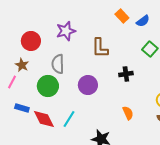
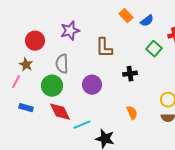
red diamond: (44, 119) -> (60, 112), moved
cyan line: (69, 119) -> (82, 125), moved, turned 36

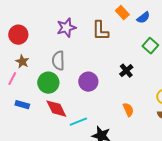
red circle: (35, 41) -> (18, 35), moved
brown L-shape: (104, 48) -> (100, 31), moved
black cross: (130, 74) -> (126, 71), turned -32

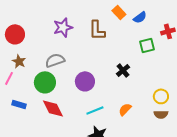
green square: (150, 46) -> (147, 45), turned 35
gray semicircle: (58, 61) -> (55, 60), turned 72
orange semicircle: (128, 110) -> (125, 109), turned -112
cyan line: (78, 122) -> (95, 110), moved

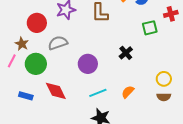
red circle: (15, 34) -> (37, 23), moved
green circle: (45, 82) -> (36, 64), moved
blue rectangle: (19, 104) -> (26, 96), moved

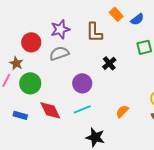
gray semicircle: (58, 43) -> (59, 53), moved
black cross: (126, 53) -> (109, 63), moved
cyan line: (98, 93) -> (82, 109), moved

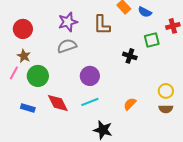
blue semicircle: (137, 19) -> (145, 12), turned 64
red circle: (31, 42) -> (23, 29), moved
black cross: (109, 63) -> (130, 56), moved, turned -32

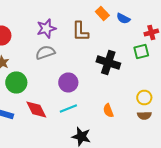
green square: (152, 40) -> (141, 52), moved
black cross: (130, 56) -> (108, 62), size x1.6
orange semicircle: (130, 104) -> (108, 110), turned -64

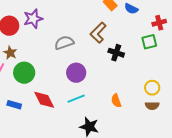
purple star: (46, 28) -> (33, 19), moved
brown L-shape: (80, 32) -> (98, 33), moved, turned 45
gray semicircle: (45, 52) -> (64, 43), moved
black cross: (108, 62) -> (116, 53), size x0.7

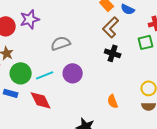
brown L-shape: (98, 33) -> (111, 27), moved
cyan line: (76, 99) -> (45, 75), moved
blue rectangle: (14, 105) -> (11, 93), moved

